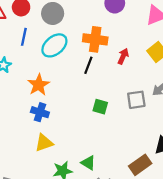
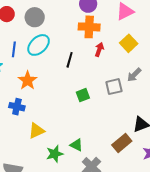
blue line: (24, 37) -> (14, 49), moved
orange cross: (95, 39) -> (89, 27), moved
green square: (100, 107) -> (83, 95), turned -32
blue cross: (40, 112) -> (17, 107), moved

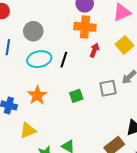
gray circle: (35, 17) -> (33, 31), moved
cyan ellipse: (39, 45) -> (39, 59), moved, turned 30
orange star: (28, 80) -> (37, 95), moved

